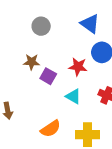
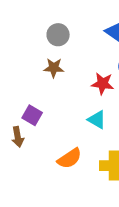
brown star: (32, 62) -> (54, 68), moved
purple square: (48, 76) -> (32, 115), moved

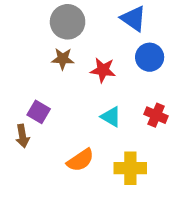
gray circle: (58, 35) -> (68, 22), size x1.4
red star: (103, 84) -> (103, 70), moved

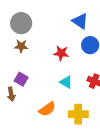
gray circle: (68, 22) -> (21, 23), moved
brown star: (63, 59) -> (21, 46), moved

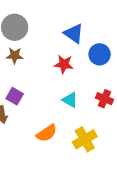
blue triangle: (80, 21) -> (74, 33), moved
yellow cross: (78, 114) -> (85, 139), turned -30

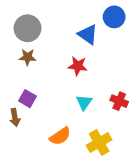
blue circle: (100, 54) -> (114, 17), moved
cyan triangle: (70, 100) -> (84, 102), turned 35

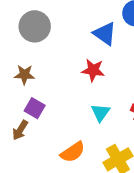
brown star: (27, 57) -> (24, 75), moved
brown arrow: (15, 117) -> (20, 130), turned 42

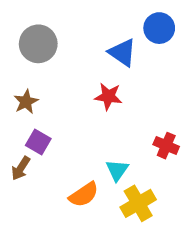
brown star: (24, 75) -> (26, 102), turned -30
cyan triangle: (100, 113) -> (117, 170), moved

